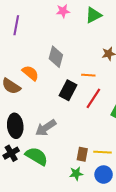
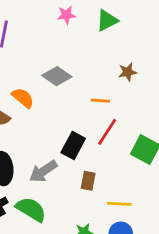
gray diamond: (56, 57) -> (57, 76), turned -70
black rectangle: (68, 90) -> (73, 145), moved
brown rectangle: (82, 154) -> (88, 181), moved

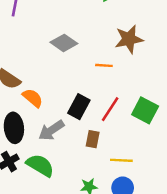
brown star: (128, 72) -> (129, 39), size x1.6
orange semicircle: (23, 98) -> (33, 98), moved
red line: (107, 132) -> (110, 109), moved

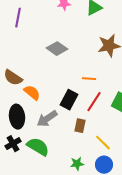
orange line: (104, 65) -> (89, 79), moved
yellow line: (121, 160) -> (103, 143), turned 42

